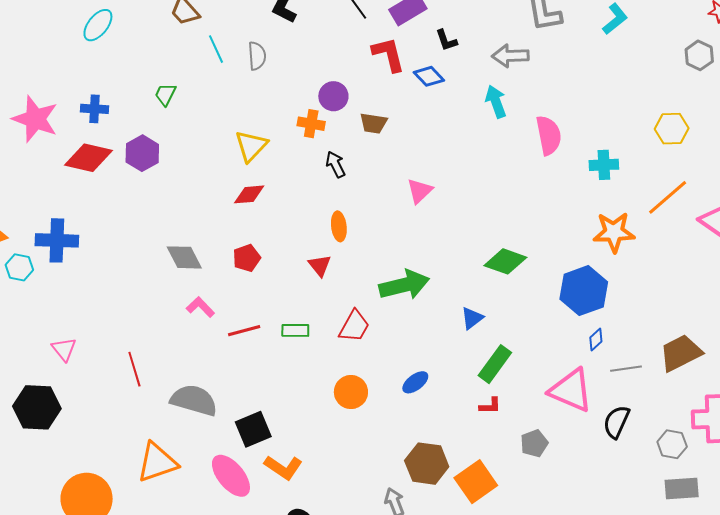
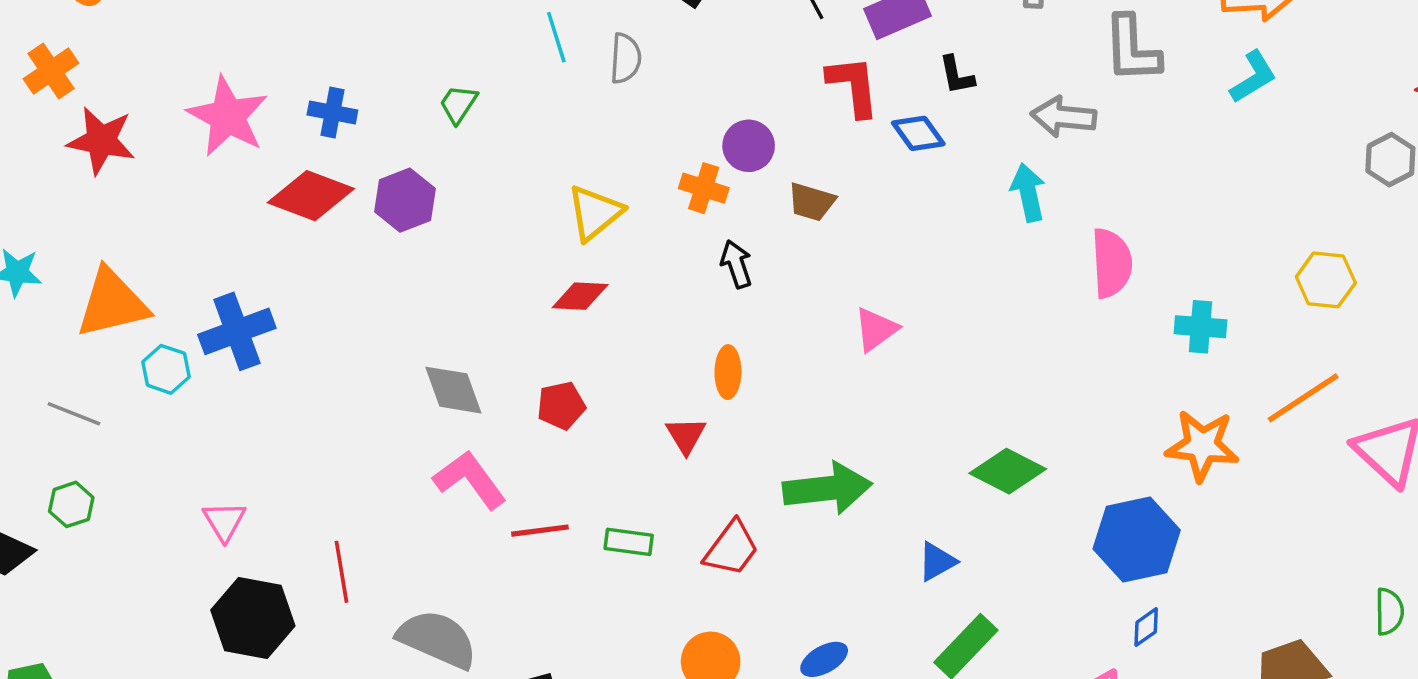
blue cross: (57, 240) -> (237, 331), turned -30
pink L-shape: (200, 307) -> (470, 480), size x1.5
black hexagon: (37, 407) -> (253, 618), moved

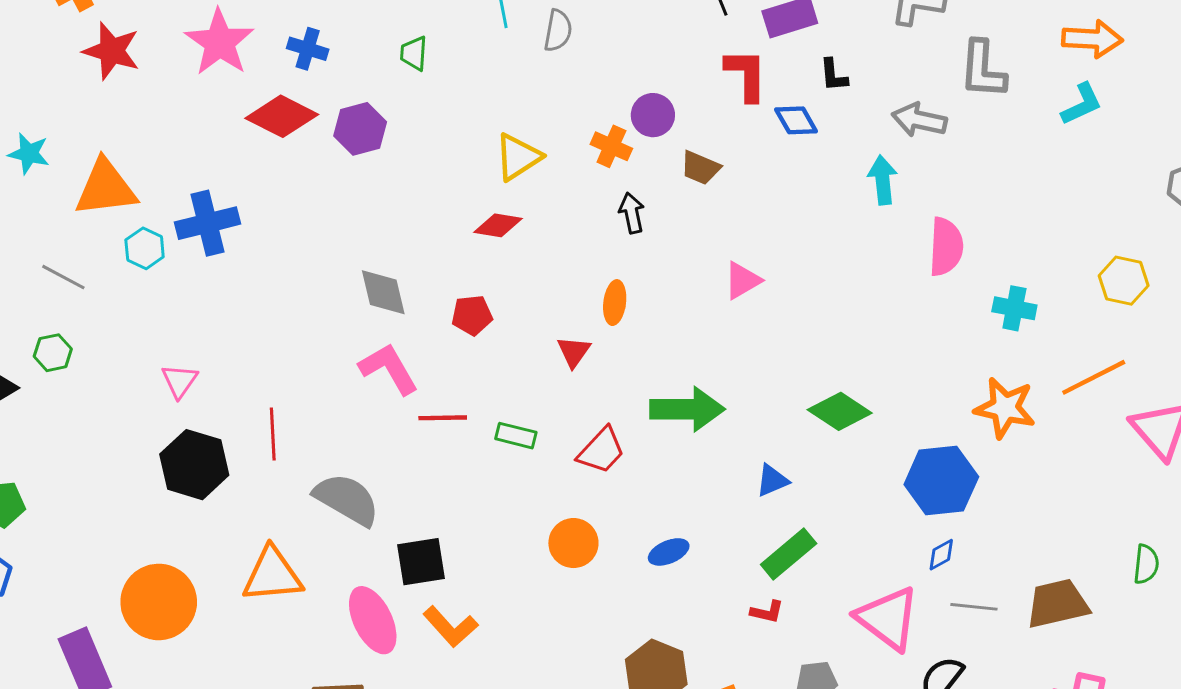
green trapezoid: (458, 104) -> (414, 53), turned -36

